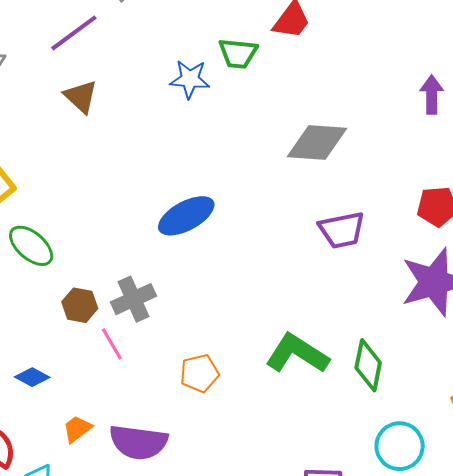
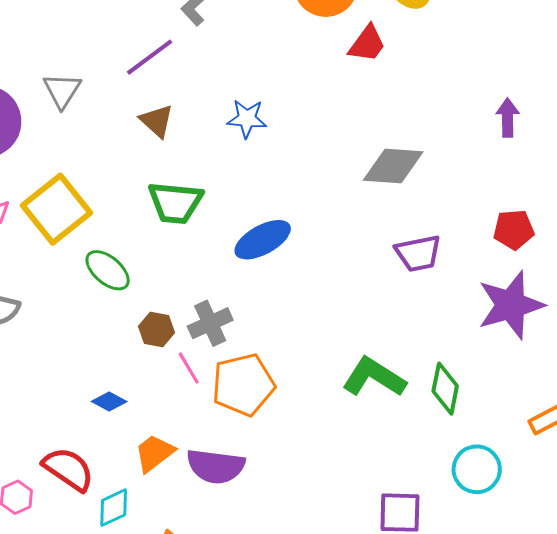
green trapezoid: (238, 53) -> (175, 203), moved, size x1.4
blue star: (190, 79) -> (247, 119), moved
orange pentagon: (199, 373) -> (243, 385), moved, size x1.6
orange trapezoid: (77, 429) -> (154, 453), size x1.4

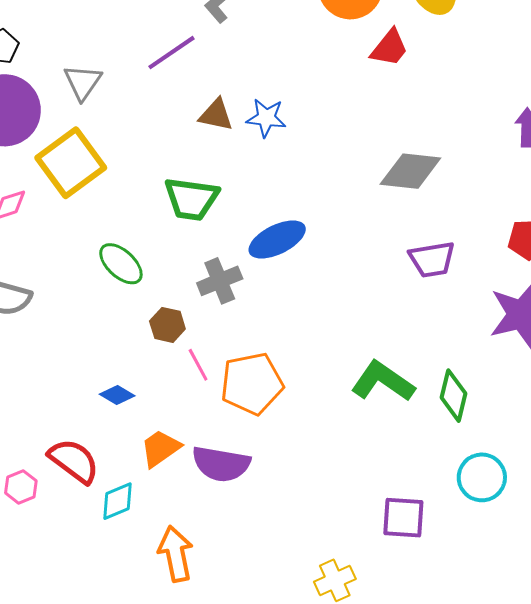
brown triangle: (157, 121) -> (216, 115), moved, turned -33
yellow square: (57, 209) -> (71, 163), moved
gray cross: (210, 323) -> (220, 281), moved

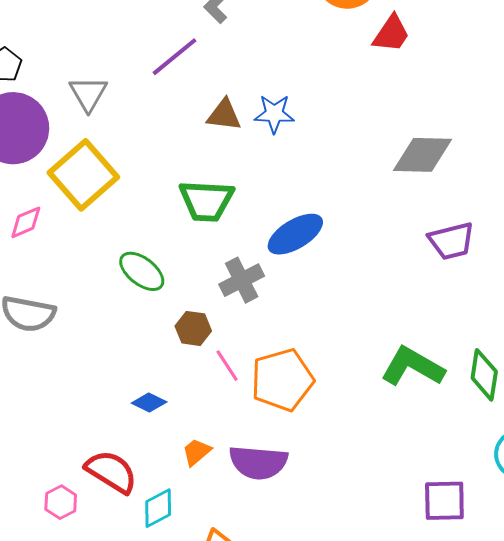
orange trapezoid: (160, 448) -> (197, 452), size x0.7

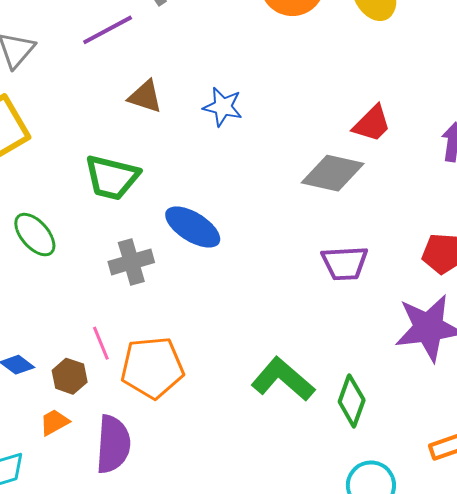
red trapezoid: (391, 34) -> (372, 124), moved
blue star: (274, 114) -> (223, 107), moved
blue ellipse: (295, 234) -> (193, 227), turned 52
brown hexagon: (193, 328) -> (70, 376), moved
purple semicircle: (258, 462) -> (113, 444), turned -102

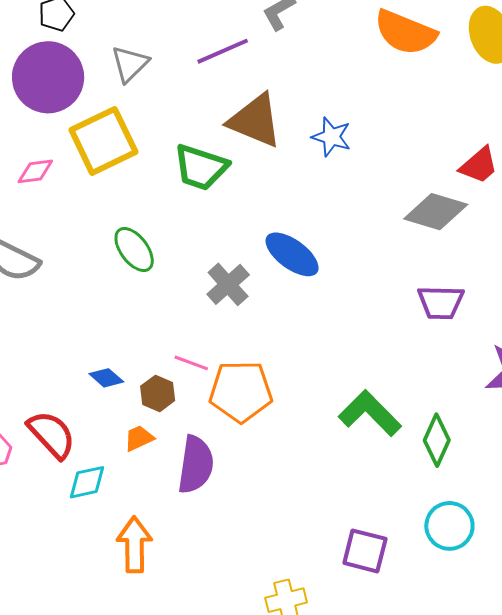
brown triangle: (145, 97) -> (255, 121), size x1.6
green trapezoid: (112, 178) -> (201, 167), moved
gray cross: (131, 262) -> (228, 284), turned -30
pink line: (101, 343) -> (191, 363), turned -52

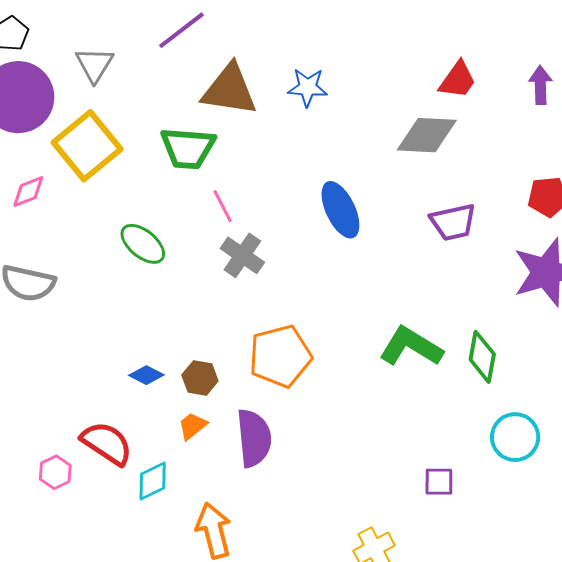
blue ellipse: (292, 254) -> (340, 210), moved, turned 42
pink line: (191, 363) -> (223, 206), moved, turned 56
purple square: (365, 551) -> (439, 482), size x0.7

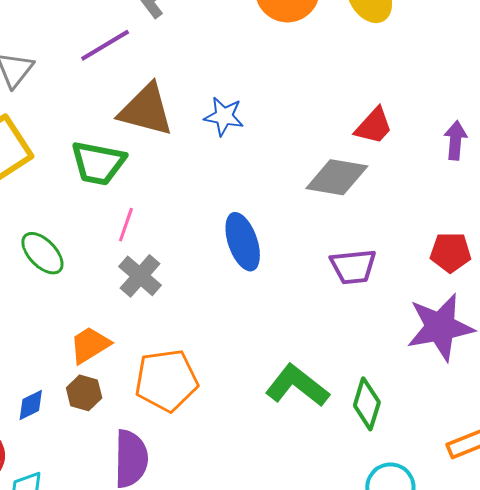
pink line: (223, 206) -> (126, 225), turned 40
blue diamond: (146, 375) -> (31, 405), moved, turned -60
orange trapezoid: (192, 426) -> (90, 345), moved, size x1.4

